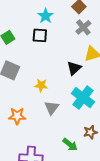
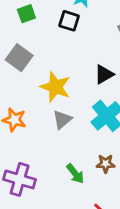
yellow star: (41, 85) -> (55, 87), size x1.6

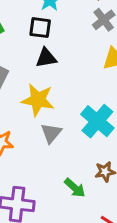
black triangle: (104, 74) -> (46, 58), moved, turned 30

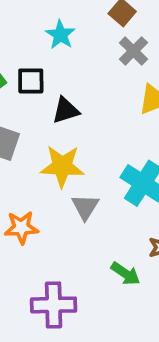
black square: (40, 28) -> (31, 81), moved

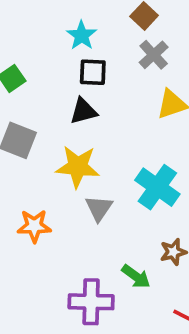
black square: (31, 81) -> (93, 72), moved
purple cross: (54, 305) -> (91, 302), moved

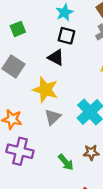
black triangle: (83, 111) -> (56, 58), turned 30
purple cross: (91, 302) -> (20, 151), moved

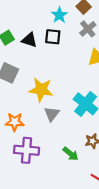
cyan star: (65, 12) -> (59, 15), moved
black triangle: (56, 58) -> (29, 40), moved

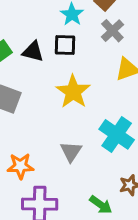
yellow star: (41, 90) -> (73, 92), moved, turned 30

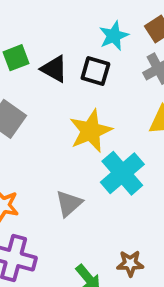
cyan cross: (117, 134) -> (122, 173), moved

